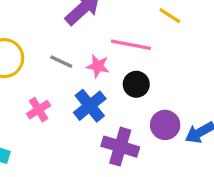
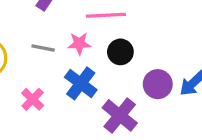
purple cross: (120, 147) -> (120, 115), turned 36

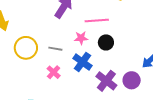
gray line: (43, 48) -> (55, 49), moved
purple circle: (158, 84) -> (132, 80), moved

